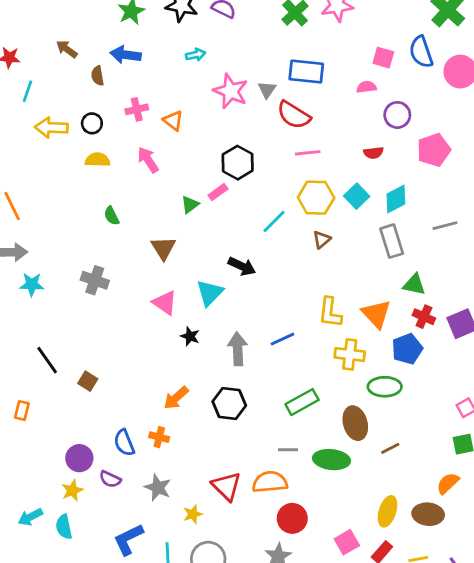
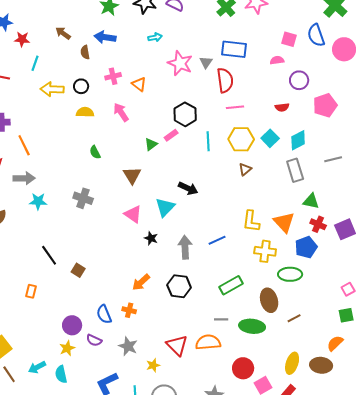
red semicircle: (294, 115) -> (225, 80), turned -130
cyan line: (274, 221) -> (208, 141), moved, turned -48
red circle: (292, 518) -> (243, 368), moved

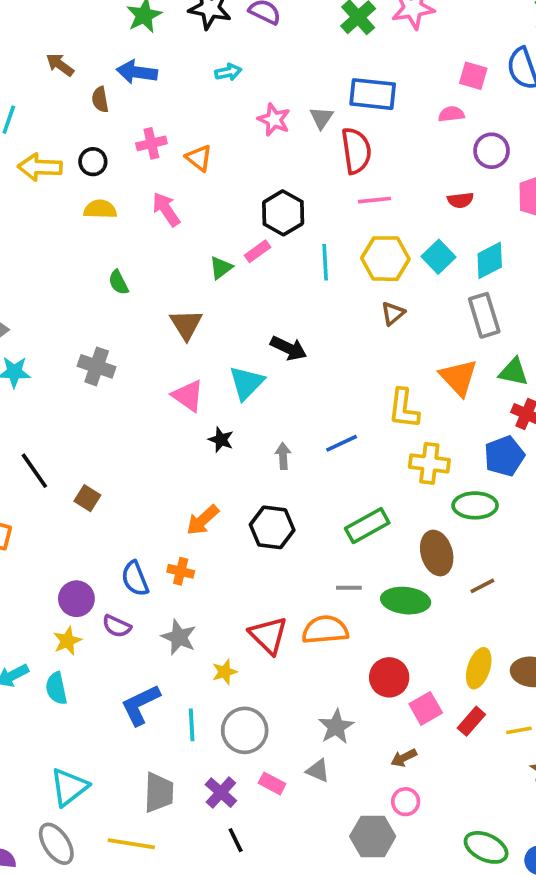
pink star: (180, 63) -> (274, 120), size x0.7
orange triangle: (284, 222) -> (459, 377), moved
gray arrow: (185, 247) -> (283, 456), size x0.6

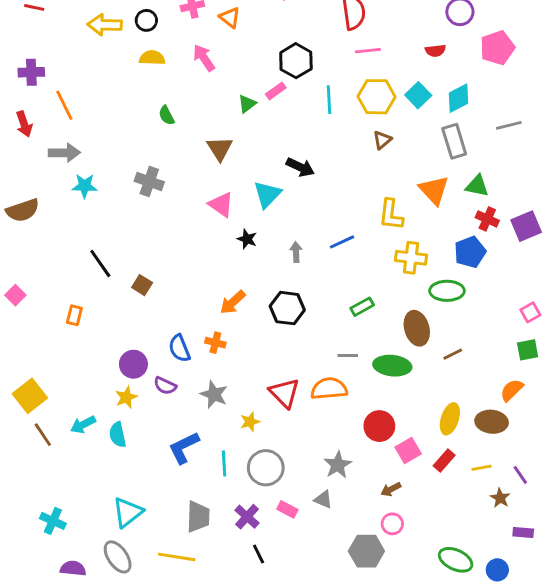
green rectangle: (367, 526) -> (362, 307), size x0.7

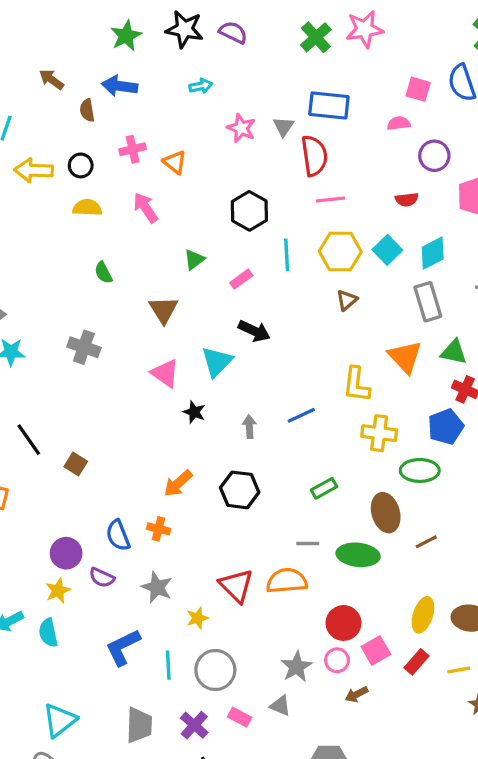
pink rectangle: (276, 91) -> (241, 279), moved
pink circle: (392, 524) -> (337, 660), moved

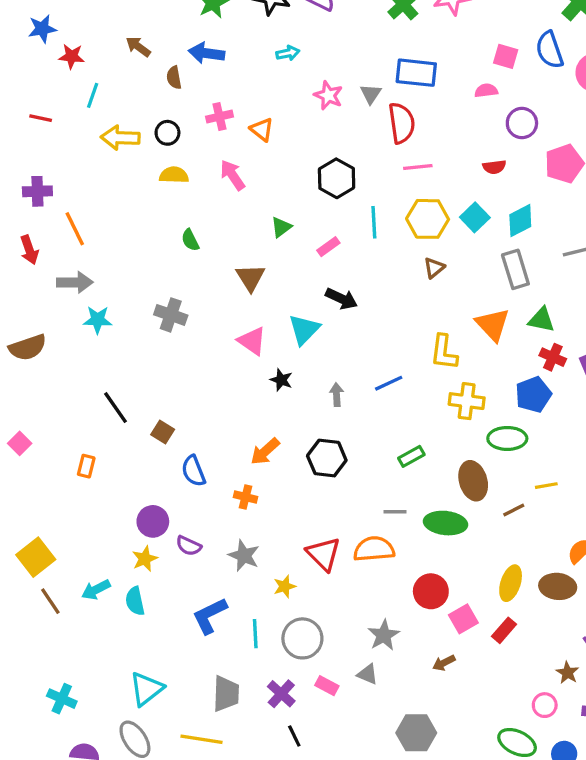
blue semicircle: (118, 535) -> (193, 471), moved
pink circle: (337, 660) -> (545, 705), moved
yellow line: (459, 670) -> (546, 486), moved

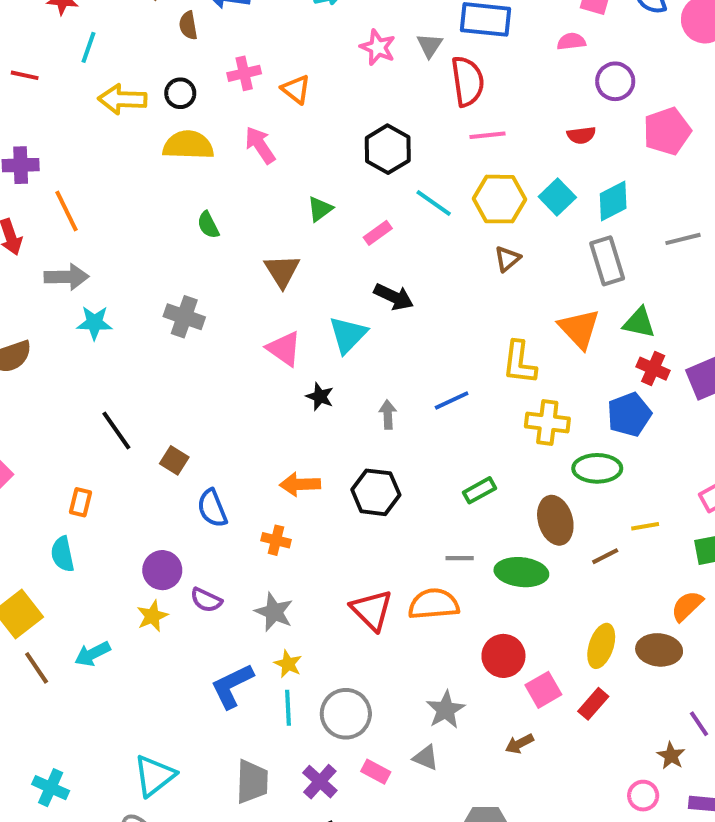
yellow semicircle: (174, 175) -> (188, 145), size x1.4
cyan line: (374, 222) -> (434, 203), turned -52
orange arrow: (265, 451) -> (300, 484), turned 40
yellow star: (285, 586) -> (288, 664), moved, turned -30
cyan semicircle: (135, 601) -> (63, 554), moved

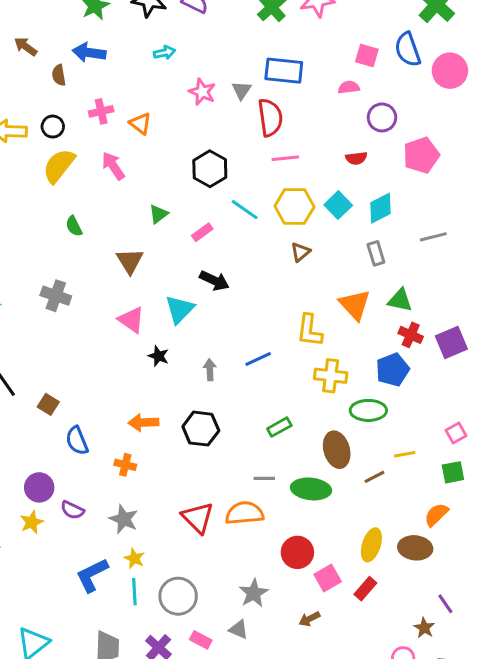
yellow semicircle: (188, 145) -> (59, 166), turned -54
gray rectangle: (607, 261) -> (376, 253), size x0.7

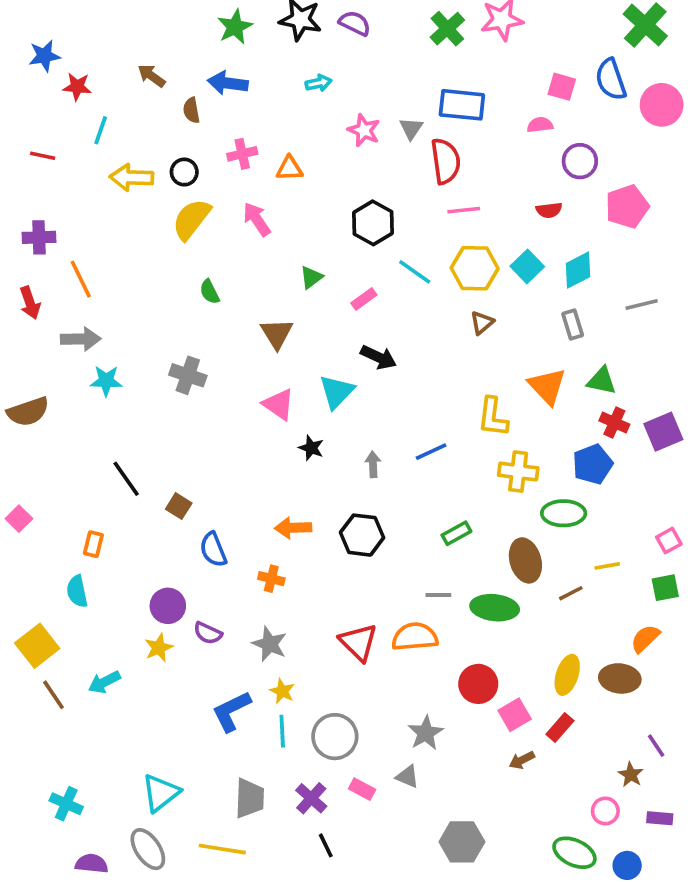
orange triangle: (140, 124) -> (289, 168), turned -40
brown arrow: (309, 619) -> (522, 760), moved

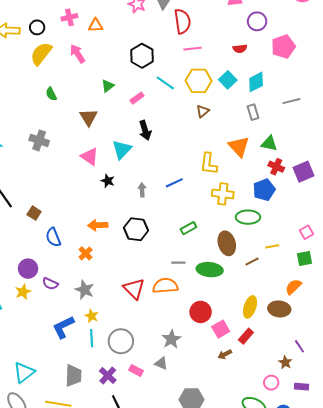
black arrow: (378, 357) -> (145, 130), turned 48
orange cross: (271, 579) -> (86, 253), turned 32

